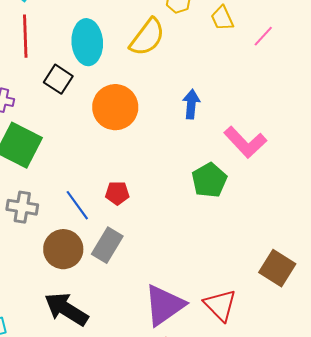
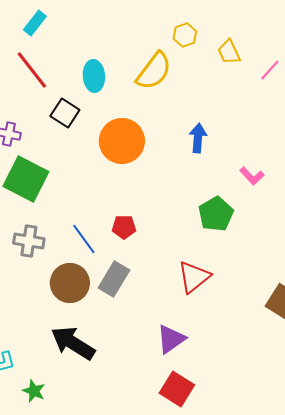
red line: (25, 36) -> (32, 70), turned -36
cyan ellipse: (87, 42) -> (94, 76), size x0.7
pink L-shape: (245, 142) -> (252, 176), size x0.6
purple triangle: (164, 305) -> (171, 339), size x0.7
red triangle: (220, 305) -> (194, 277), moved, turned 36

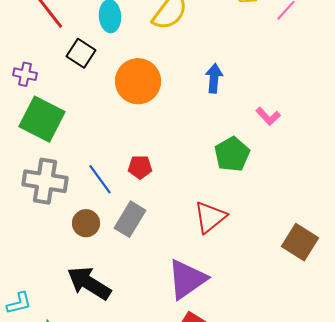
gray cross: (29, 241) -> (45, 181), size x1.4
brown circle: (70, 283) -> (86, 223), size x0.7
purple triangle: (171, 339) -> (187, 279), size x1.4

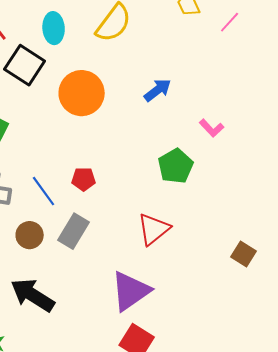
black square: (81, 53) -> (25, 65), size x1.4
blue arrow: (214, 78) -> (158, 90), turned 48
brown square: (300, 242) -> (244, 254), size x0.7

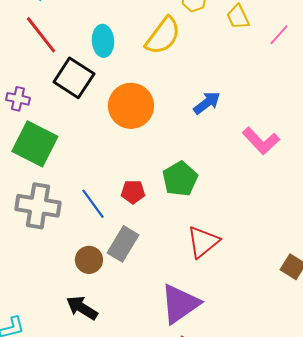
pink L-shape: (212, 128) -> (261, 141), size x1.5
green pentagon: (176, 166) -> (180, 179), moved
brown circle: (30, 235) -> (89, 260), moved
black arrow: (33, 295) -> (82, 308), size x0.7

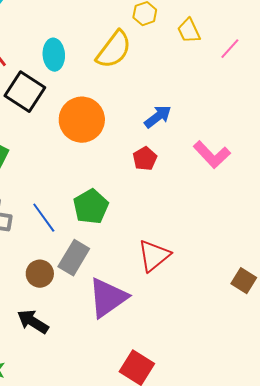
green pentagon: (180, 179) -> (91, 207), moved
red pentagon: (133, 192) -> (145, 159), moved, turned -30
purple triangle: (180, 304) -> (108, 298), moved

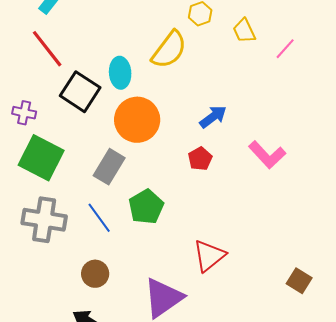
cyan ellipse: (54, 55) -> (120, 73), moved
gray rectangle: (74, 258) -> (109, 167), moved

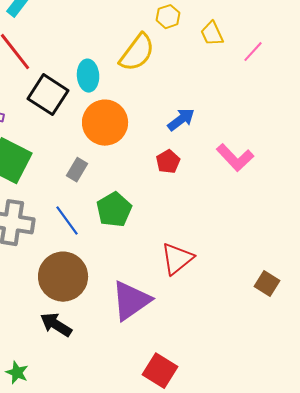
gray rectangle: (109, 167) -> (77, 170), size x0.7
brown circle: (95, 274) -> (63, 277), size x1.8

